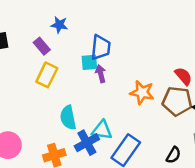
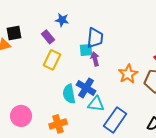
orange star: (142, 92) -> (128, 74), turned 30
blue cross: (87, 143) -> (86, 88), moved, turned -30

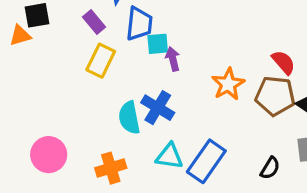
blue trapezoid: (95, 38) -> (139, 24), moved
cyan triangle: (96, 104) -> (169, 156), moved

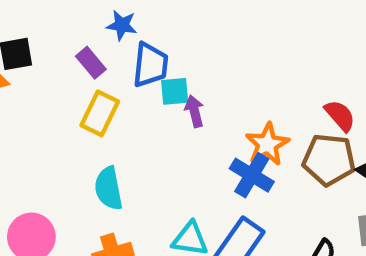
blue cross: (158, 108) -> (252, 175), moved
cyan semicircle: (129, 118) -> (109, 188), moved

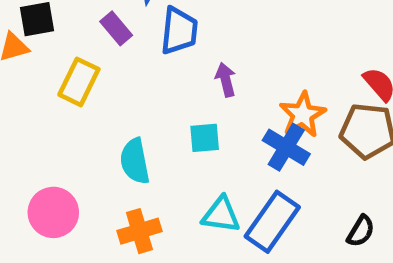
cyan square: (175, 91) -> (205, 138), moved
yellow rectangle: (100, 113) -> (79, 82), moved

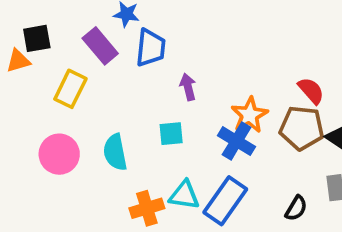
purple rectangle: (116, 28) -> (100, 46), size x1.4
pink circle: (53, 212) -> (59, 154), moved
orange cross: (139, 231) -> (147, 208), moved

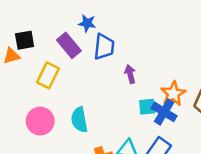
cyan square: (171, 134) -> (147, 107), moved

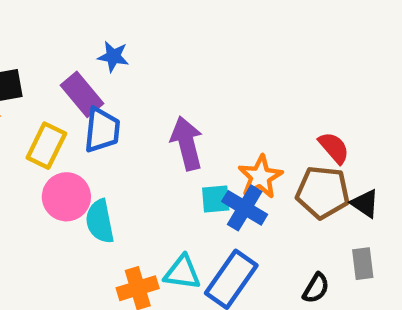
blue trapezoid: (104, 47) -> (102, 130), moved
purple arrow: (130, 74) -> (187, 143), size x1.6
pink circle: (40, 121) -> (66, 197), moved

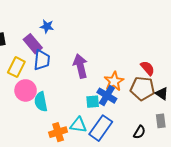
cyan square: (216, 199) -> (93, 102), moved

